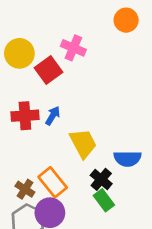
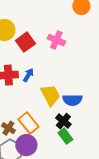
pink cross: (73, 48) -> (56, 40), moved
blue semicircle: (127, 159) -> (72, 100), moved

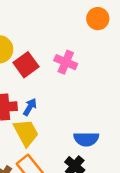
yellow trapezoid: (50, 95) -> (26, 133), moved

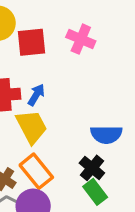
red square: (26, 65) -> (32, 42), turned 30

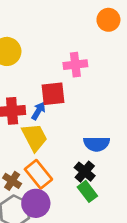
pink cross: (81, 39) -> (75, 65), turned -30
red square: (32, 42) -> (53, 94), moved

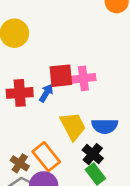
pink cross: (75, 65) -> (83, 78), moved
yellow trapezoid: (35, 137) -> (73, 126), moved

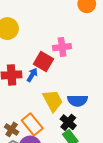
red square: (61, 76) -> (43, 62), turned 36
pink cross: (83, 78) -> (62, 47), moved

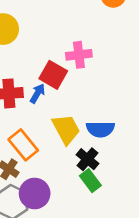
orange rectangle: (32, 124) -> (23, 145), moved

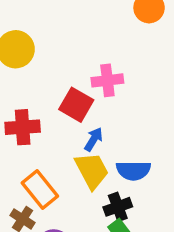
blue arrow: (37, 93) -> (94, 139), moved
black cross: (88, 159) -> (118, 207), turned 30

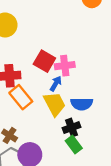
pink cross: (107, 80) -> (65, 66), moved
orange rectangle: (40, 190) -> (21, 97), moved

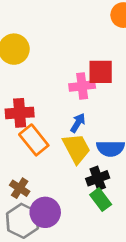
red square: (44, 61) -> (101, 72), moved, turned -30
pink cross: (65, 66) -> (82, 86), moved

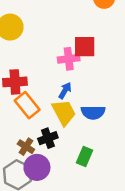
black cross: (98, 178) -> (48, 138), moved
brown cross: (20, 188) -> (26, 147), moved
green rectangle: (101, 200) -> (85, 156), turned 60

